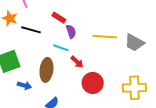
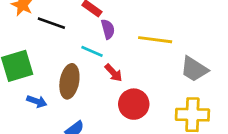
gray trapezoid: (134, 43) -> (194, 69), moved

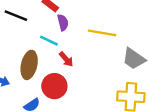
red circle: (134, 104) -> (54, 86), moved

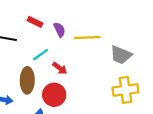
purple semicircle: (63, 23) -> (59, 30), moved
cyan line: (49, 41) -> (41, 55), turned -49

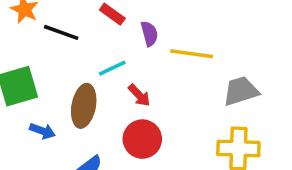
gray trapezoid: (121, 55) -> (241, 91), turned 130
red circle: (54, 95) -> (142, 139), moved

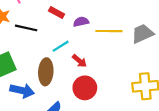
purple semicircle: (149, 34) -> (81, 22), turned -80
gray trapezoid: (241, 91) -> (142, 34), moved
blue arrow: (42, 131) -> (22, 91), size x1.5

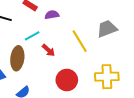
yellow line: (109, 31) -> (80, 41), moved, turned 55
red circle: (85, 88) -> (67, 80), moved

